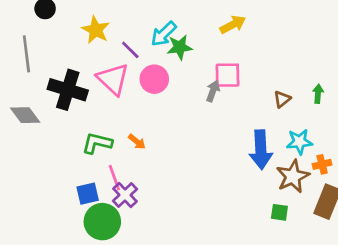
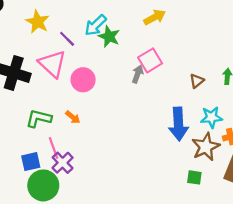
green star: (180, 47) -> (109, 37), turned 30
pink square: (227, 75) -> (150, 60), turned -30
pink circle: (154, 79) -> (83, 80), moved

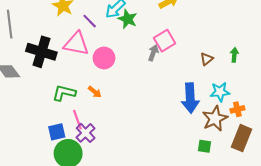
pink triangle: (52, 64) -> (76, 44), turned -32

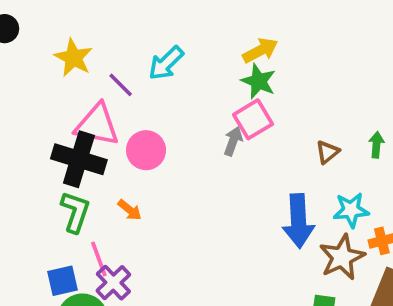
green star: (128, 19) -> (259, 81), moved
black cross: (41, 52) -> (79, 159), moved
green L-shape: (64, 93) -> (75, 212), turned 95

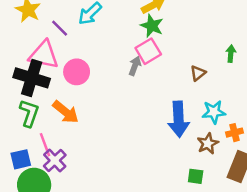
green arrow: (376, 145) -> (231, 54), moved
orange arrow: (130, 210) -> (66, 112), size x1.6
brown star: (342, 257) -> (208, 144), size x0.7

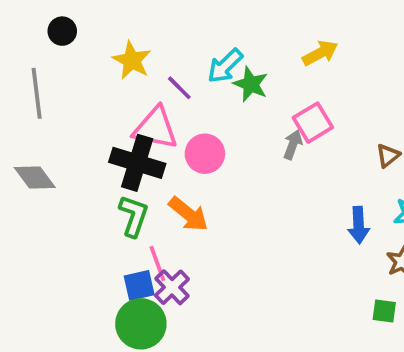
green star: (152, 26) -> (251, 84), moved
blue arrow: (179, 119) -> (359, 225), size x0.7
blue square: (21, 159) -> (139, 285), moved

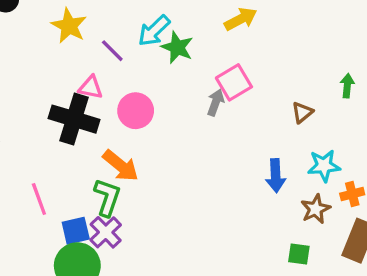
pink triangle: (156, 128) -> (91, 87), size x0.6
green L-shape: (134, 216) -> (107, 197), moved
pink line: (157, 263) -> (39, 199), moved

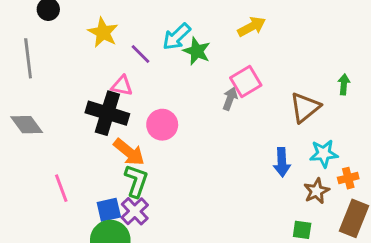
pink circle: (136, 111) -> (162, 125), moved
brown triangle: (302, 112) -> (305, 107), size x1.6
orange arrow: (121, 166) -> (129, 152), moved
pink line: (39, 199) -> (61, 188), moved

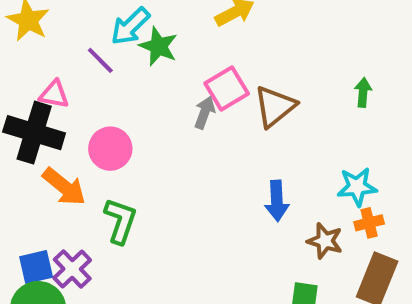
purple line: (141, 54) -> (100, 60), moved
brown triangle: (305, 107) -> (275, 106), moved
cyan star: (324, 154) -> (357, 187), moved
green L-shape: (136, 181) -> (120, 221), moved
brown star: (316, 191) -> (325, 241), turned -30

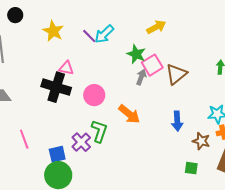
green star: (158, 46) -> (136, 54), moved
purple line: (100, 60) -> (89, 36), moved
orange arrow: (64, 187) -> (129, 114), moved
purple cross: (72, 269) -> (81, 142), moved

